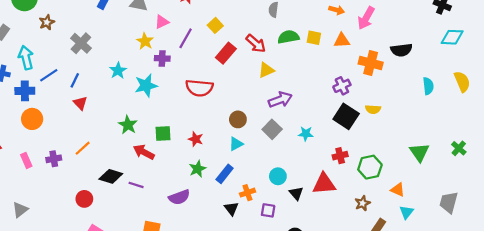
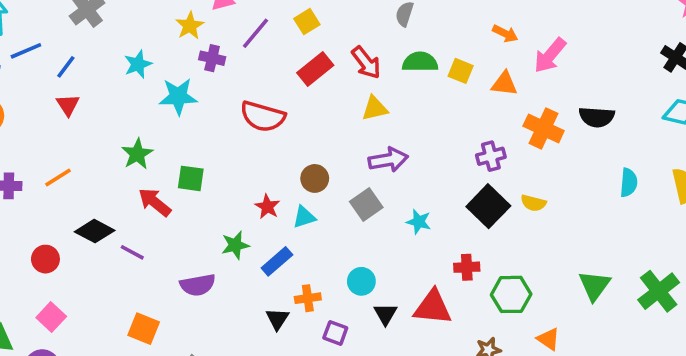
red star: (196, 139) -> (267, 207), moved
green cross: (459, 148) -> (659, 291), size x1.6

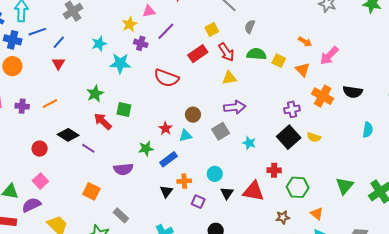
yellow square: (307, 22) -> (212, 30), moved
orange triangle: (504, 84) -> (303, 70), turned 35

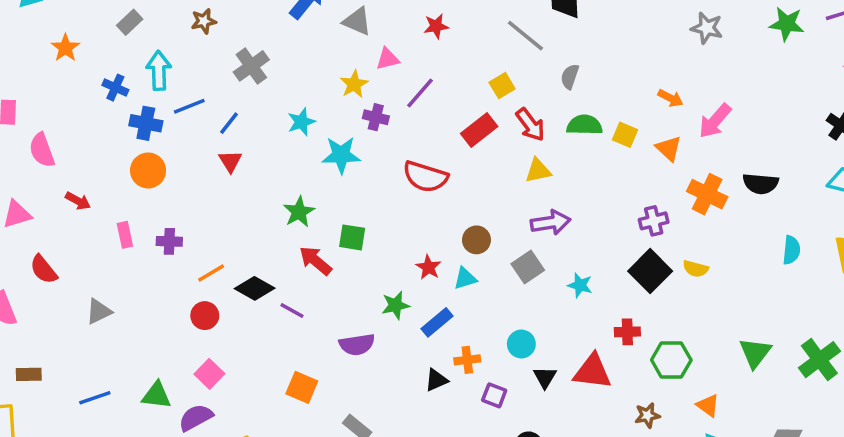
orange line: (50, 104) -> (211, 273), moved
black triangle: (166, 191) -> (436, 380), turned 32

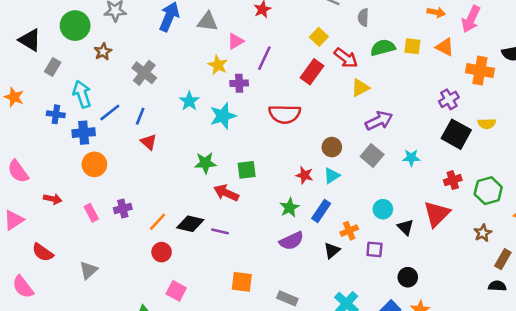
green star: (299, 212) -> (205, 163), turned -30
purple semicircle: (357, 344) -> (291, 241), moved
red triangle: (592, 371) -> (437, 214), turned -36

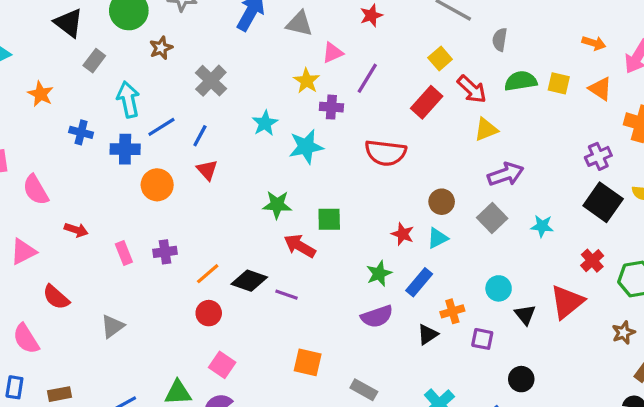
blue cross: (56, 114) -> (81, 132), moved
orange circle: (94, 164) -> (157, 185), moved
red cross: (453, 180) -> (592, 261), turned -30

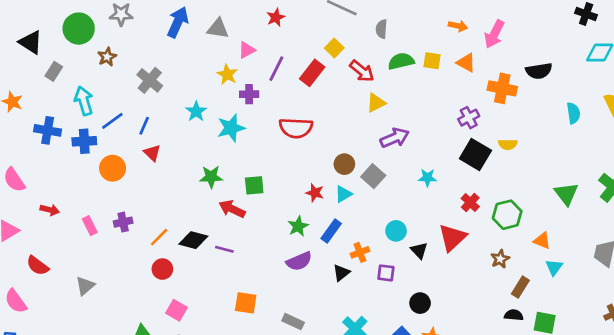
red rectangle: (427, 102) -> (312, 73), moved
blue cross: (81, 132) -> (48, 130), size x1.4
gray square: (492, 218) -> (373, 176), moved

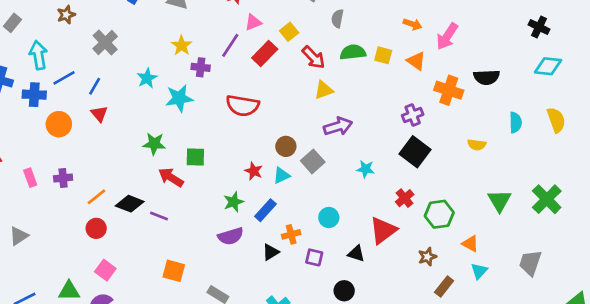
pink triangle: (247, 50) -> (253, 22), moved
yellow semicircle: (508, 144) -> (477, 145), moved
black triangle: (419, 251) -> (356, 254), moved, turned -36

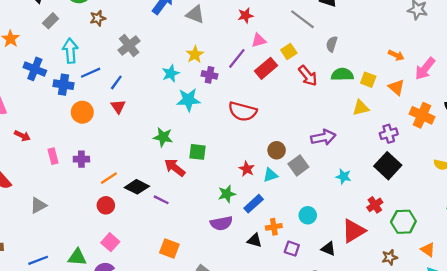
cyan star: (147, 78) -> (171, 73), moved
yellow triangle: (324, 90) -> (361, 108), moved
black triangle: (271, 252) -> (255, 240), turned 42

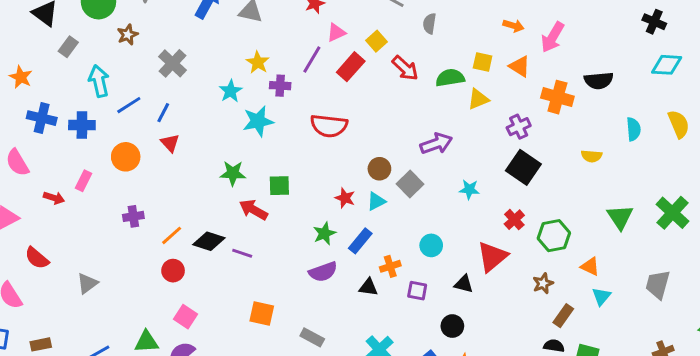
blue cross: (35, 69) -> (42, 118), moved
green semicircle: (342, 75) -> (450, 78), moved
blue cross: (64, 85) -> (82, 125), moved
pink rectangle: (53, 156) -> (83, 181), moved, turned 49

